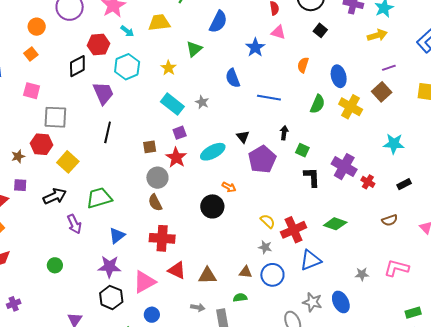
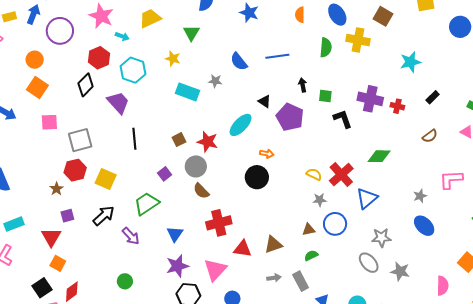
orange square: (31, 54) -> (37, 87), size x1.5
blue semicircle: (233, 78) -> (239, 62), moved
purple square: (180, 133) -> (165, 174), moved
blue ellipse: (341, 302) -> (424, 226), moved

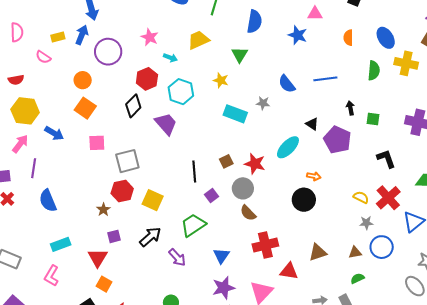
pink star: (101, 16) -> (150, 37), size x0.7
black L-shape: (343, 119) -> (386, 159), moved
black line: (134, 139) -> (194, 172), moved
brown triangle: (273, 245) -> (318, 252), moved

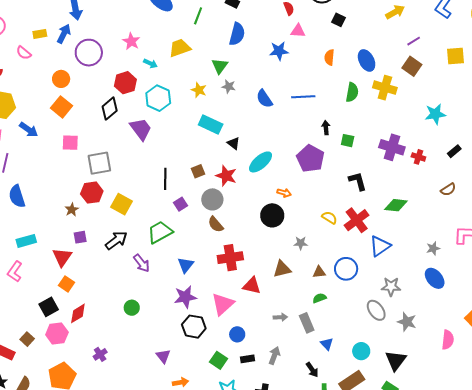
blue star: (298, 35) -> (279, 51), turned -30
gray star: (263, 103) -> (229, 86), moved
black triangle: (312, 124) -> (234, 143), moved
gray star: (366, 223) -> (301, 243), moved

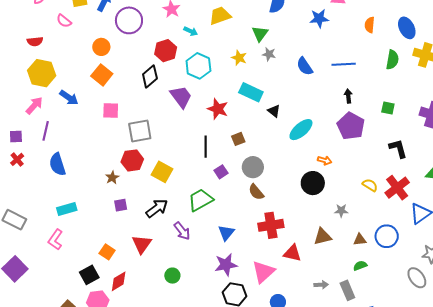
black arrow: (326, 128) -> (348, 96), moved
red star: (226, 176) -> (218, 109), moved
red triangle: (62, 257) -> (142, 244), moved

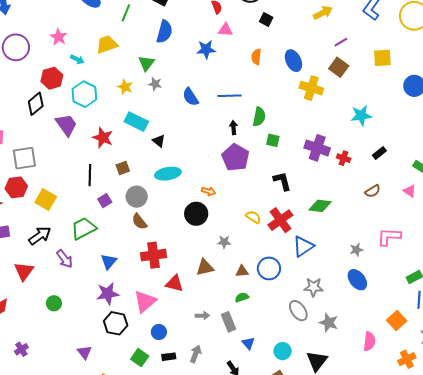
green semicircle: (392, 60) -> (259, 117), moved
cyan ellipse: (301, 130) -> (168, 174), moved, turned 30

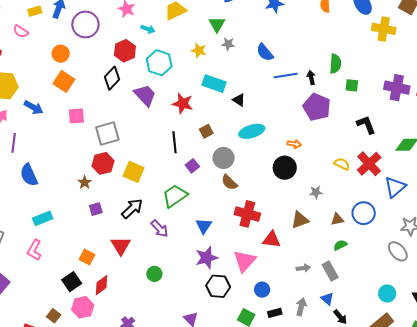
blue line: (230, 96) -> (286, 75), moved
red cross: (153, 255) -> (247, 214), turned 30
blue triangle: (248, 343) -> (327, 299), moved

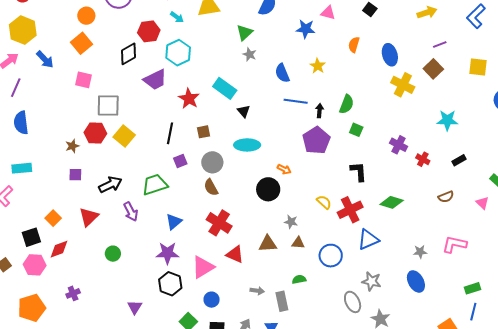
yellow star: (199, 50) -> (318, 66), moved
purple cross: (397, 88) -> (399, 145), size x0.7
purple trapezoid: (145, 95) -> (155, 80), turned 90
yellow square: (134, 172) -> (124, 136), moved
brown triangle: (337, 219) -> (298, 243), moved

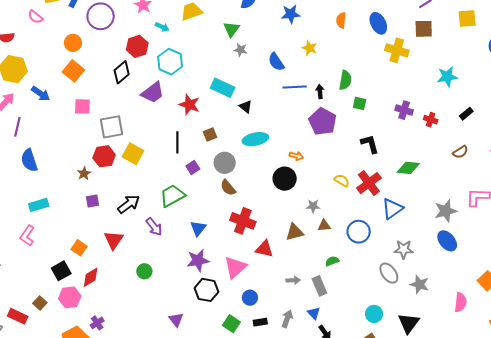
brown square: (433, 69) -> (424, 29), turned -36
gray star: (420, 252) -> (446, 211), size x1.6
purple cross: (73, 293) -> (97, 323), moved

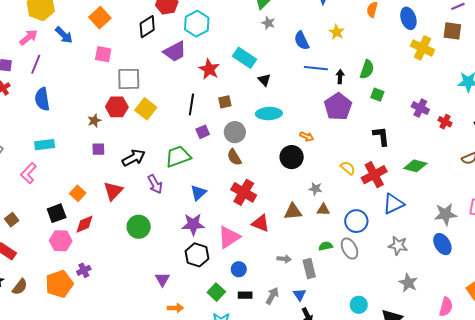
green circle: (144, 271) -> (139, 227), size x1.5
gray ellipse: (389, 273) -> (349, 249), moved
brown square: (40, 303) -> (12, 220), moved

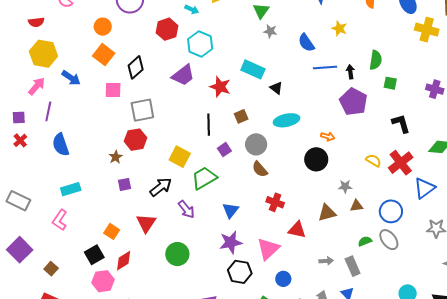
black diamond: (147, 27) -> (136, 67), moved
yellow square: (146, 109) -> (180, 157), moved
red cross: (244, 192) -> (275, 202), size x0.7

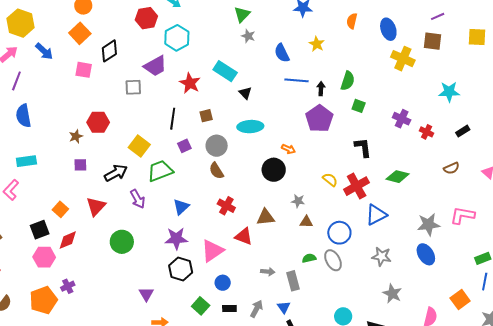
gray square: (142, 110) -> (133, 87), moved, size x0.7
brown triangle: (327, 213) -> (265, 217), moved

